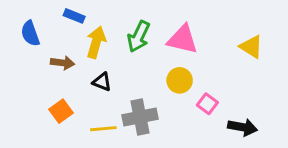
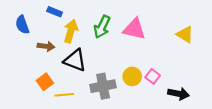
yellow circle: (180, 80) -> (132, 76), moved
black triangle: (102, 82) -> (75, 60), size x1.6
yellow line: (103, 129) -> (64, 95), moved

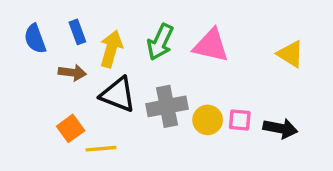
blue rectangle: (55, 12) -> (77, 32), moved, turned 48
pink square: (153, 76) -> (240, 120), turned -32
gray cross: (103, 86) -> (167, 106), moved
black arrow: (178, 94) -> (280, 128), moved

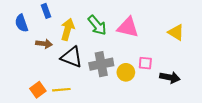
blue rectangle: (77, 32) -> (46, 11), moved
green arrow: (160, 42) -> (97, 25), turned -65
pink square: (240, 120) -> (145, 63), moved
orange square: (71, 128) -> (38, 90), moved

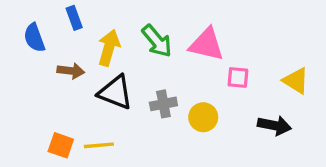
yellow triangle: (176, 32) -> (296, 81), moved
pink square: (145, 63) -> (238, 77), moved
gray cross: (101, 64) -> (163, 104), size x0.7
orange square: (38, 90) -> (61, 145), turned -35

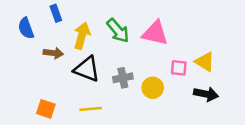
pink square: (238, 77) -> (179, 68), moved
yellow triangle: (296, 81) -> (205, 62), moved
yellow line: (99, 145) -> (91, 109), moved

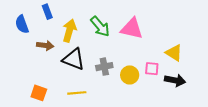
pink square: (179, 68) -> (152, 69), moved

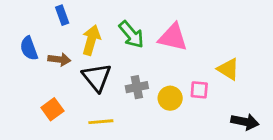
blue semicircle: (22, 24) -> (29, 48), moved
black triangle: (74, 59) -> (97, 77), turned 30
black arrow: (175, 80) -> (245, 122), moved
orange square: (39, 93) -> (52, 109), moved, turned 35

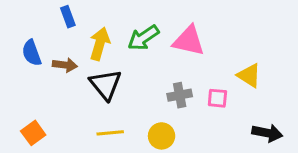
green arrow: (131, 34) -> (143, 38), turned 96
gray cross: (137, 87) -> (180, 95), moved
yellow circle: (170, 98) -> (162, 136), moved
orange square: (52, 109) -> (33, 133), moved

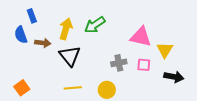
blue rectangle: (68, 17) -> (32, 16), moved
pink triangle: (189, 41) -> (141, 37), moved
yellow triangle: (249, 76) -> (165, 50), turned 30
black arrow: (267, 133) -> (174, 77), moved

